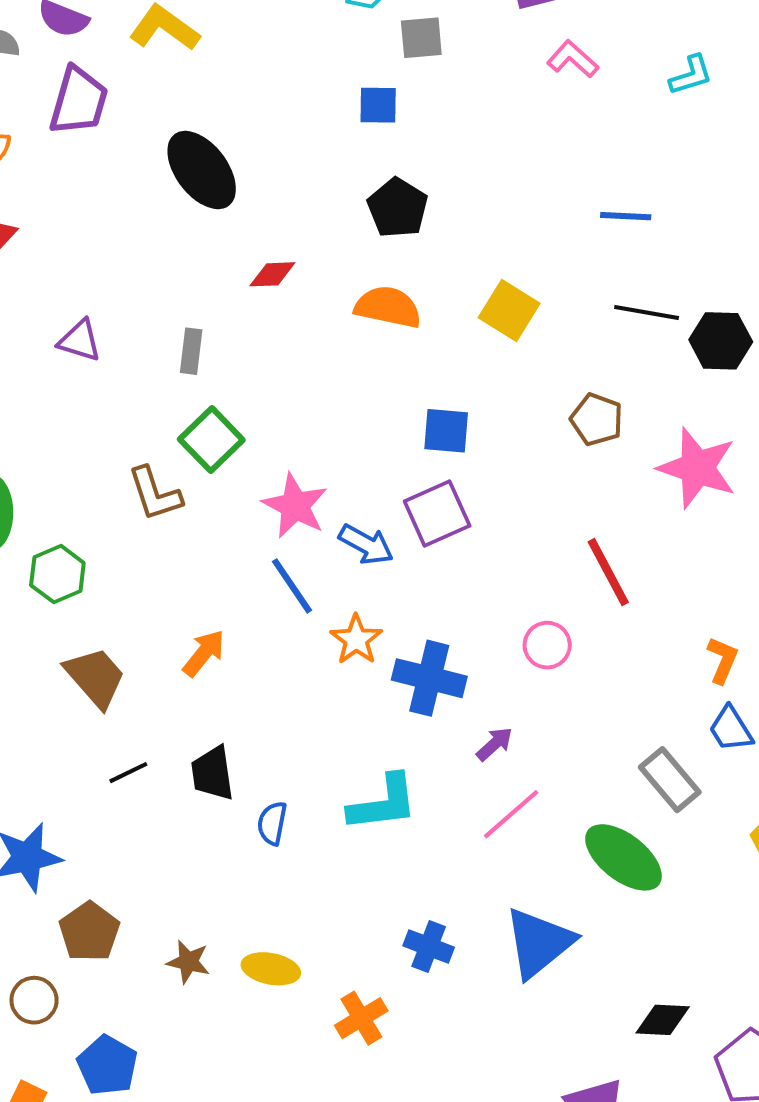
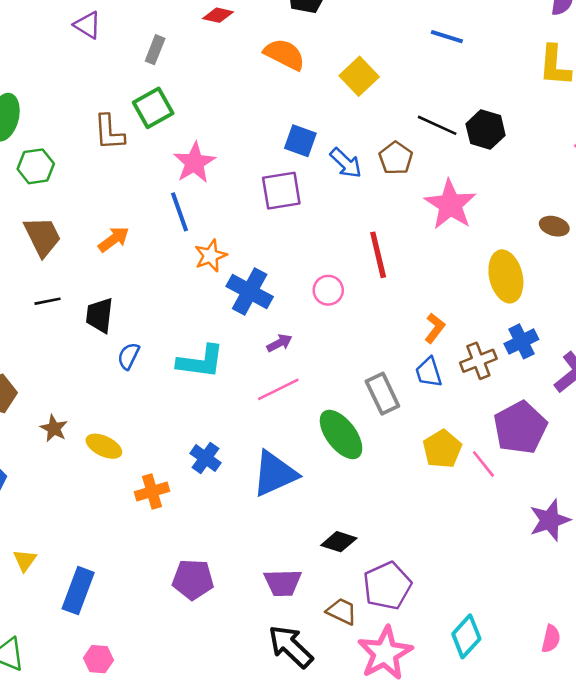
black line: (647, 313) -> (437, 125), moved
blue arrow: (366, 544) -> (346, 163), moved

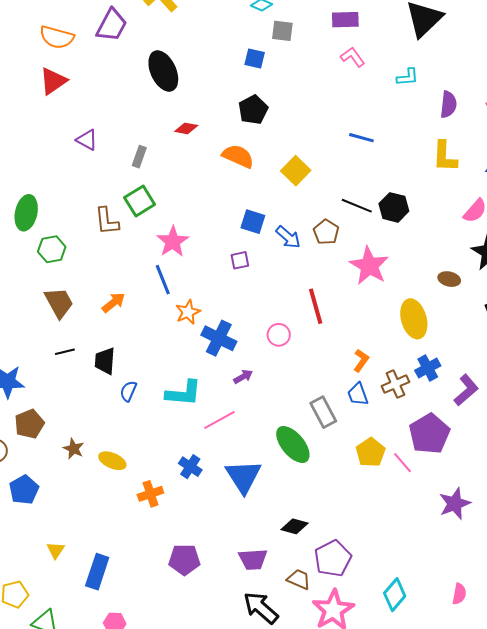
purple square: (281, 191) -> (240, 260), size x0.6
pink line: (278, 389) -> (219, 420), moved
blue triangle: (275, 474) -> (243, 476), turned -36

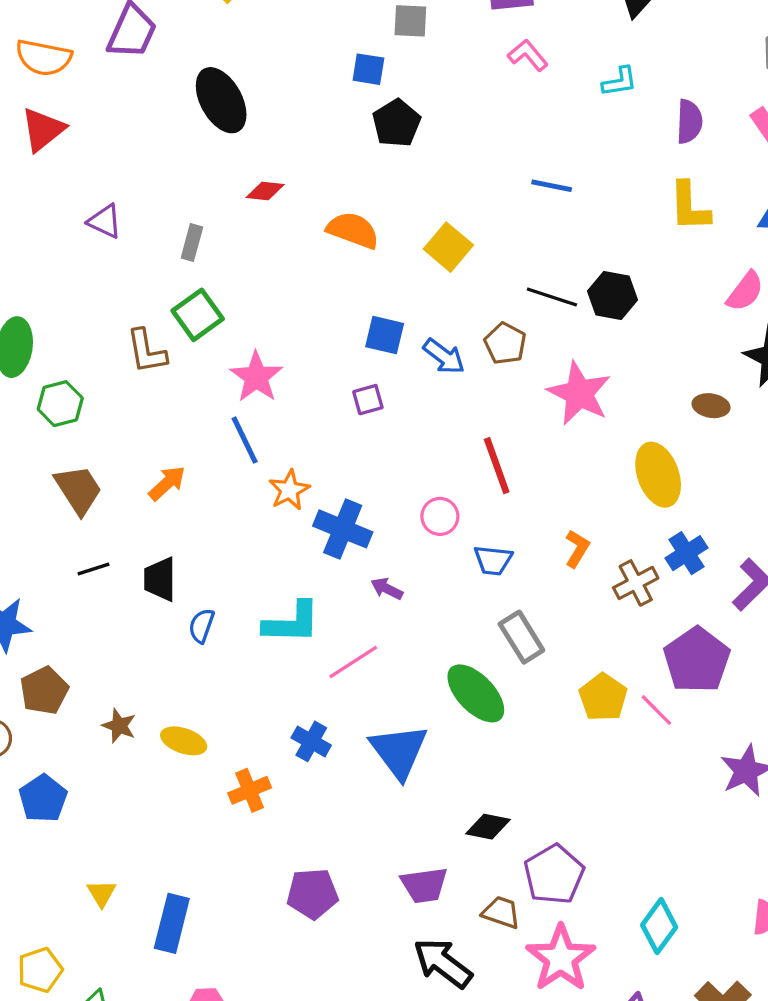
black pentagon: (253, 110) -> (396, 123), moved
purple arrow: (243, 377) -> (387, 589), turned -120
blue trapezoid: (358, 394) -> (493, 560), moved, turned -60

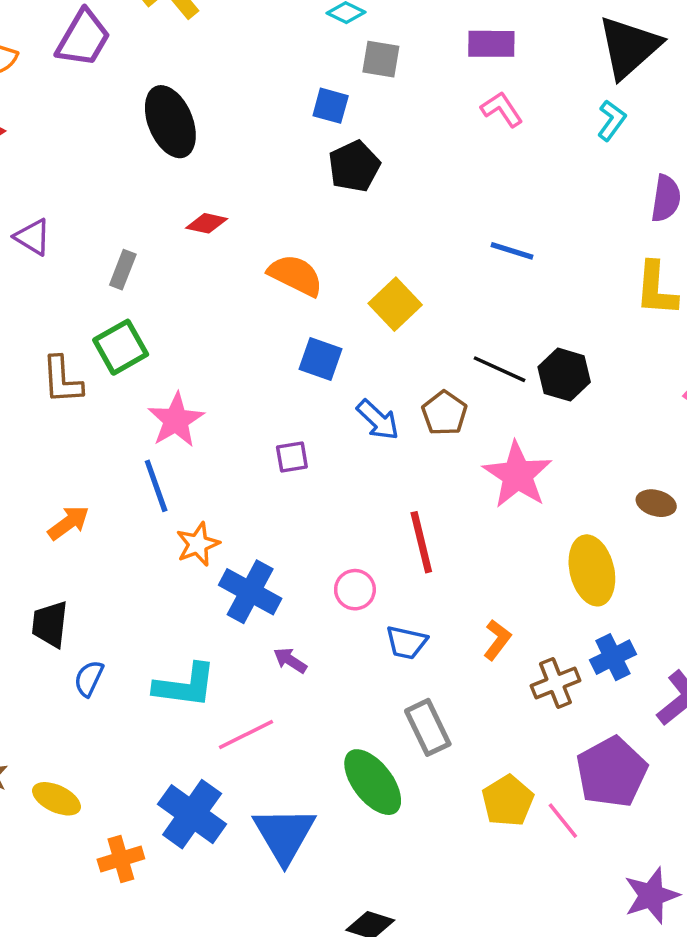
cyan L-shape: (620, 82) -> (612, 120), moved, turned -51
blue square: (385, 335) -> (321, 359), moved
blue cross: (311, 741) -> (192, 814), size x1.6

